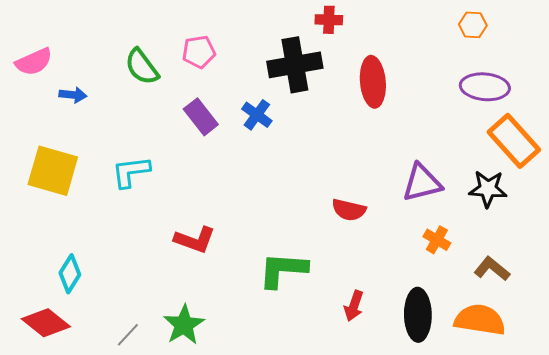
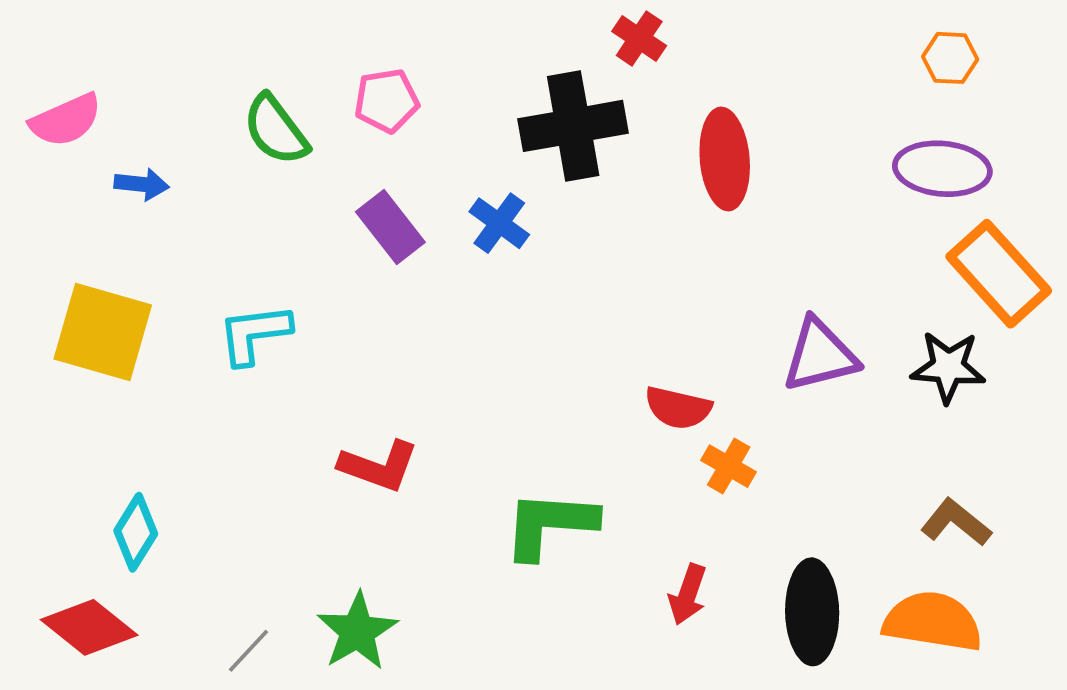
red cross: (329, 20) -> (639, 38), turned 32
orange hexagon: (473, 25) -> (950, 58), moved
orange cross: (437, 240) -> (729, 466), moved

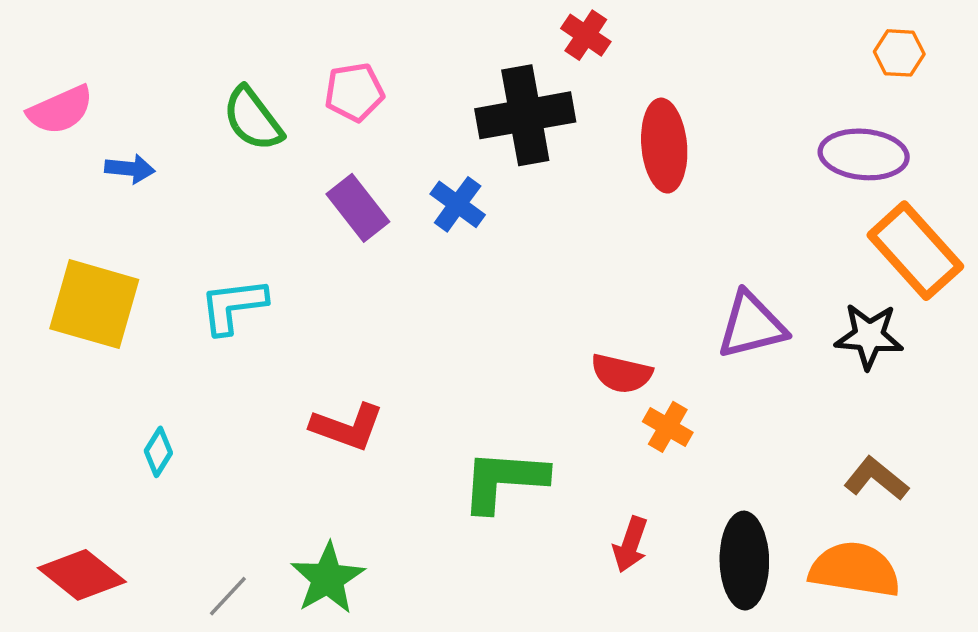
orange hexagon: (950, 58) -> (899, 53), moved
cyan diamond: (136, 532) -> (158, 452), moved, size x0.7

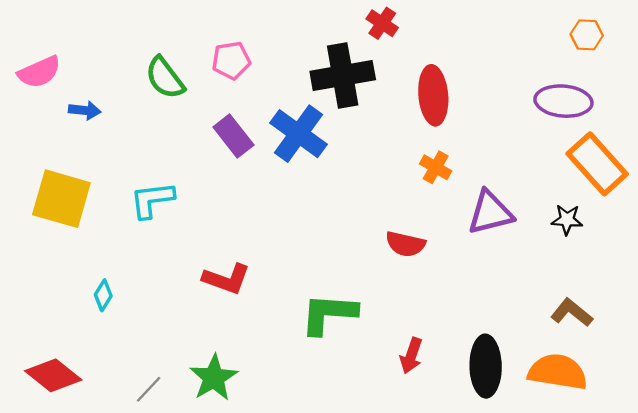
blue cross: (458, 204) -> (299, 134), size x1.6
black star: (869, 336) -> (567, 220), size x0.7
orange cross: (668, 427) -> (436, 167), moved

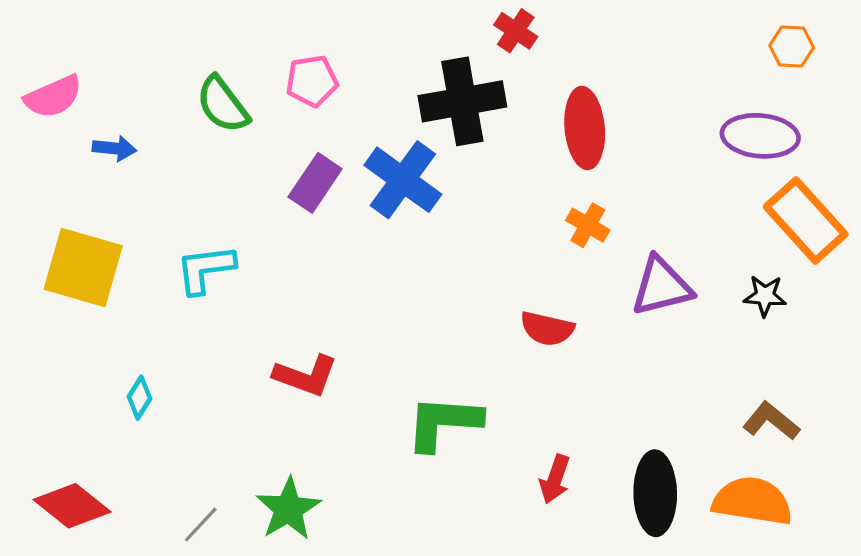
purple rectangle: (233, 136) -> (315, 183), turned 72

